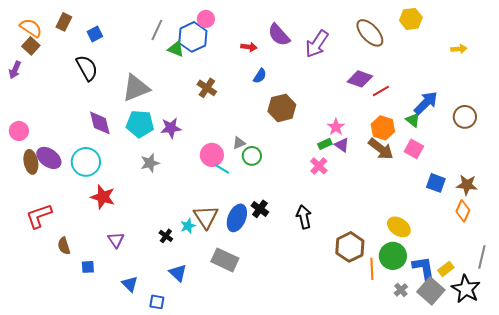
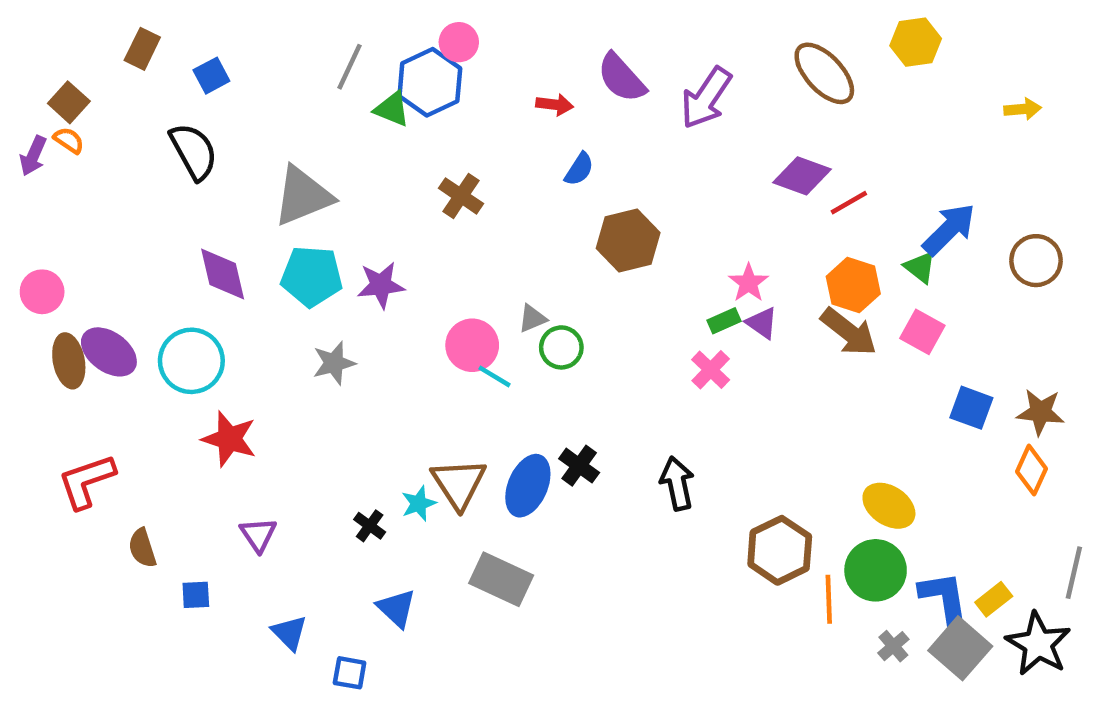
orange semicircle: (31, 28) -> (69, 140), moved, size x0.6

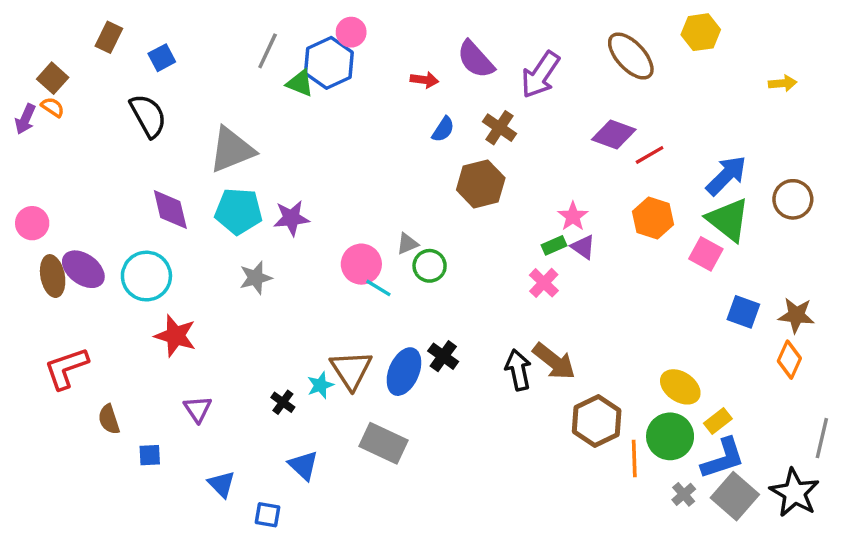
brown cross: (461, 196) -> (499, 128), moved
green triangle: (920, 267) -> (728, 220), moved, size x1.8
brown arrow: (849, 332) -> (554, 361), moved
blue L-shape: (945, 599) -> (723, 459), turned 81
yellow rectangle: (994, 599) -> (718, 421), moved

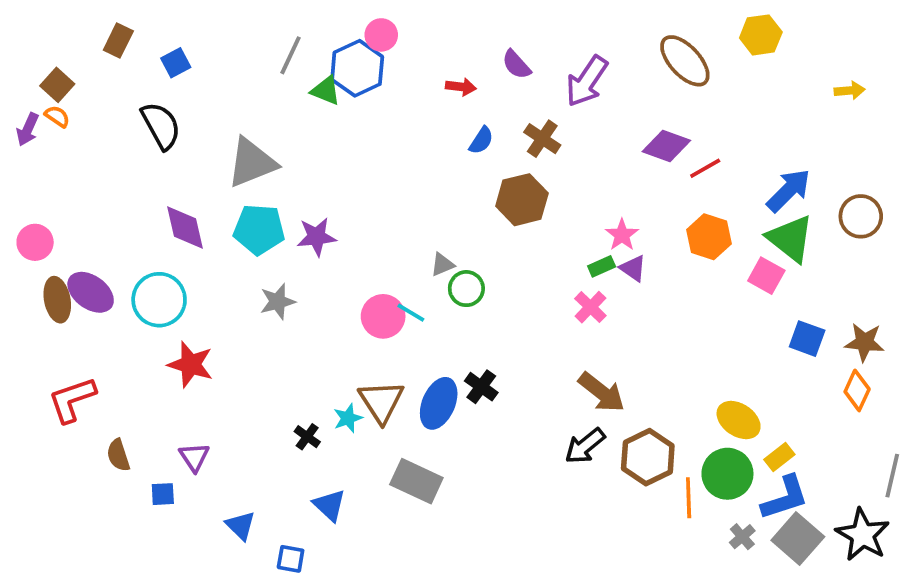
purple semicircle: (476, 59) -> (516, 65), size x0.7
pink circle: (361, 264) -> (383, 316), moved
black arrow: (518, 370) -> (585, 446), moved, turned -117
purple triangle: (198, 409) -> (194, 457), moved

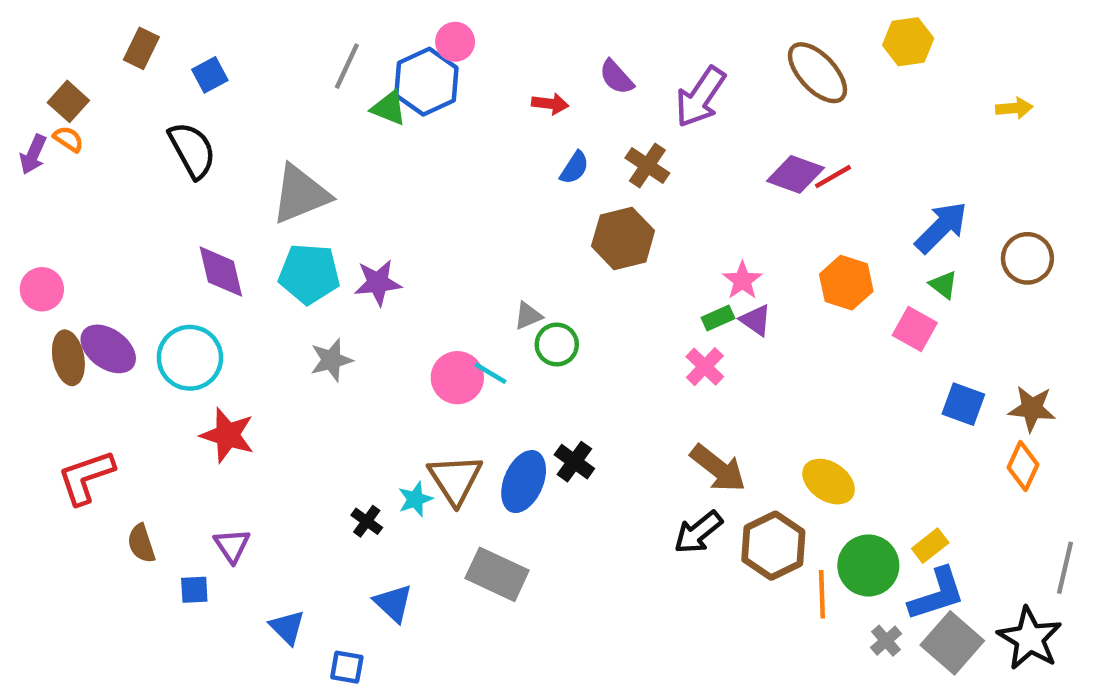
red line: (705, 168) -> (833, 177), moved
green triangle: (790, 239) -> (943, 285), size x0.5
yellow ellipse: (739, 420) -> (829, 482), moved

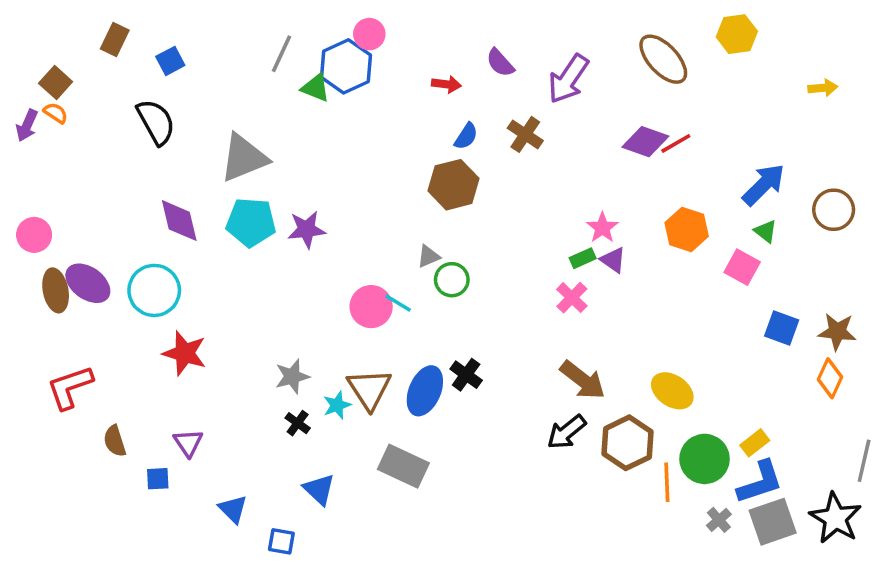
brown hexagon: (623, 238) -> (454, 185), moved
gray star: (331, 360) -> (292, 376), moved
gray square: (952, 643) -> (773, 522), turned 30

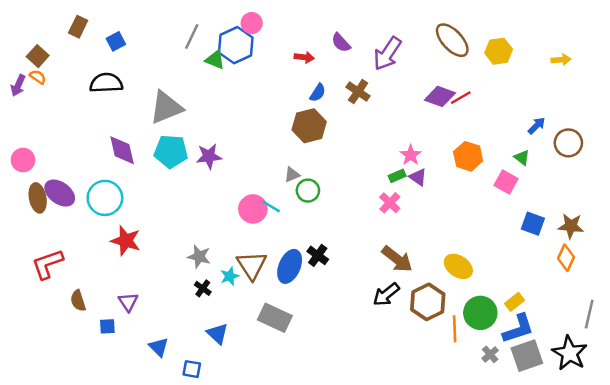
yellow hexagon: (737, 34) -> (499, 51), moved
black semicircle: (156, 122) -> (106, 83), turned -64
blue arrow: (764, 185) -> (537, 126), moved, size x0.6
gray star: (292, 376) -> (199, 257), turned 30

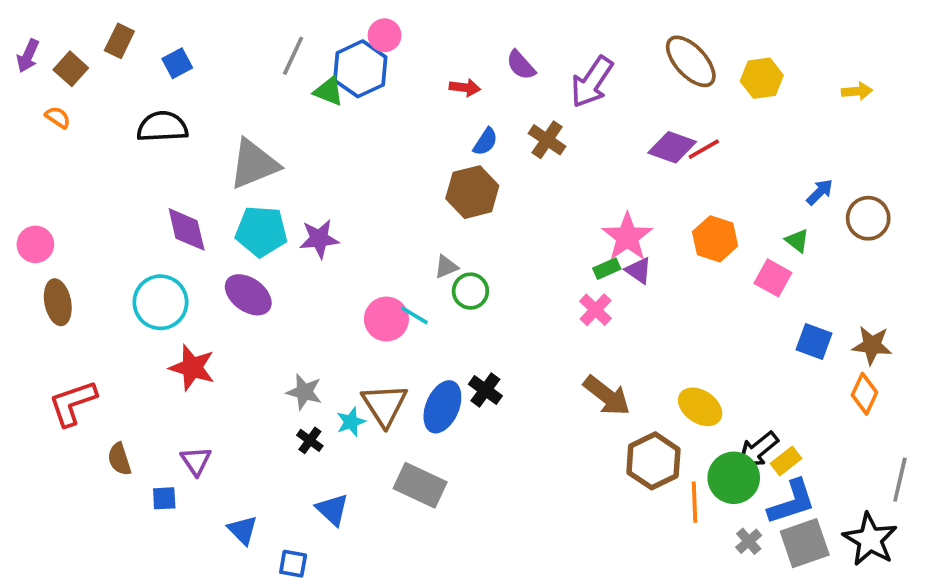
brown square: (38, 56) -> (71, 69), moved
purple arrow: (18, 85) -> (28, 56), moved
pink star: (411, 155) -> (627, 237), size x1.5
purple ellipse: (60, 193) -> (248, 295), moved
black arrow: (386, 295) -> (758, 450), moved

